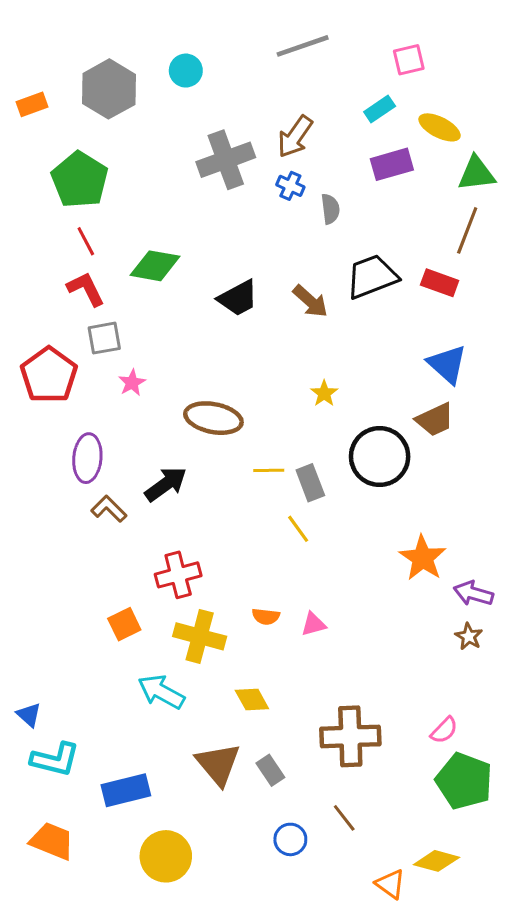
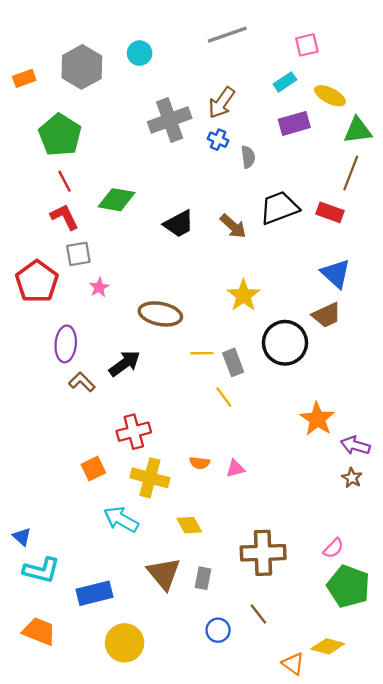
yellow star: (324, 393) -> (243, 295), size x1.6
gray rectangle: (270, 770) -> (203, 578), turned 45

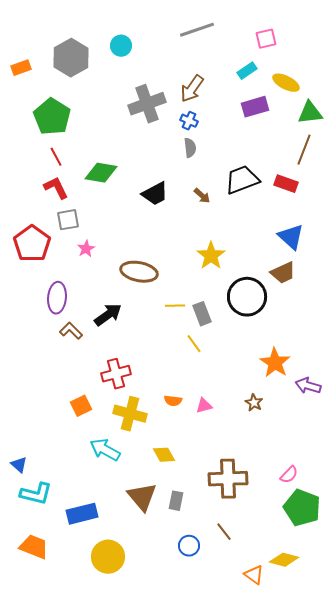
gray semicircle: (248, 157) -> (190, 148), moved
brown arrow: (233, 226) -> (202, 196), size x0.7
brown star: (352, 478) -> (254, 403), moved

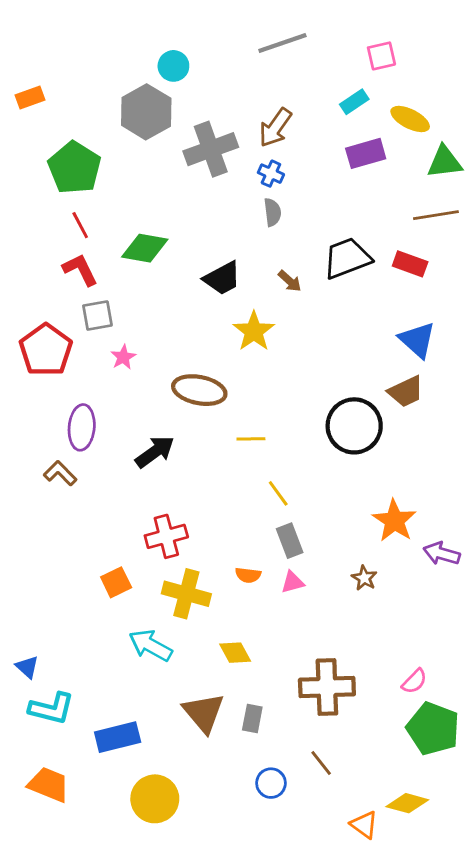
gray hexagon: (71, 58) -> (146, 112), moved
brown line: (304, 150) -> (436, 215), turned 60
yellow star: (211, 256) -> (254, 331), moved
gray rectangle: (202, 314) -> (290, 541), moved
brown L-shape: (71, 331) -> (60, 473), moved

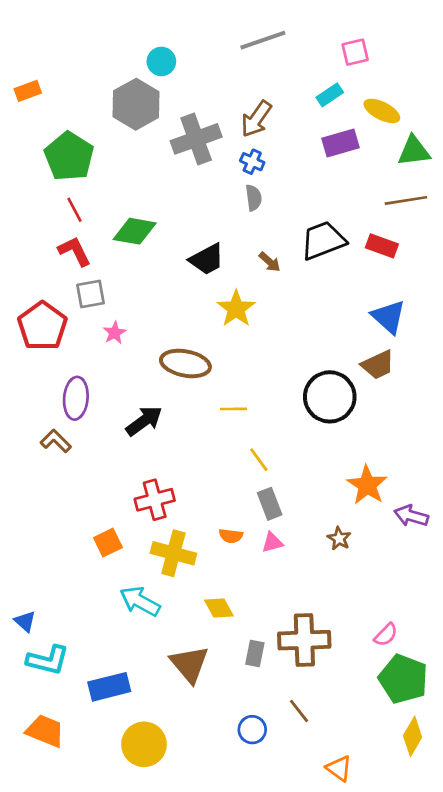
gray rectangle: (252, 719) -> (255, 653), moved
yellow diamond: (407, 803) -> (413, 736), moved, turned -75

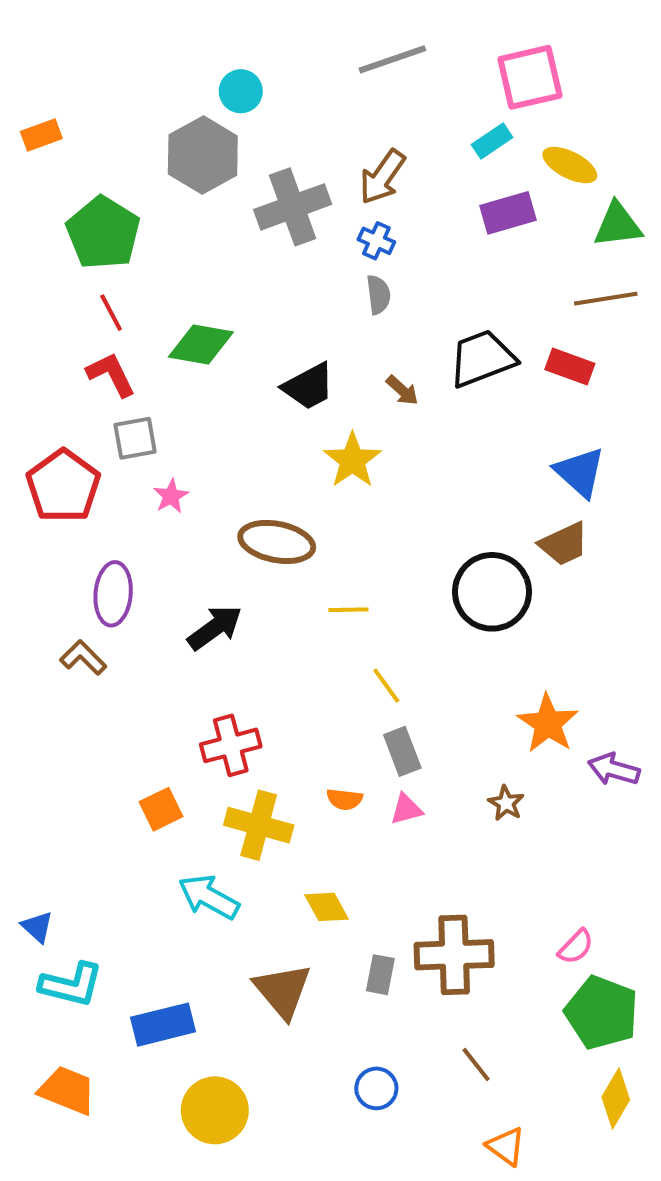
pink square: (355, 52) -> (530, 77), size x1.6
brown line: (299, 711) -> (476, 1064), moved

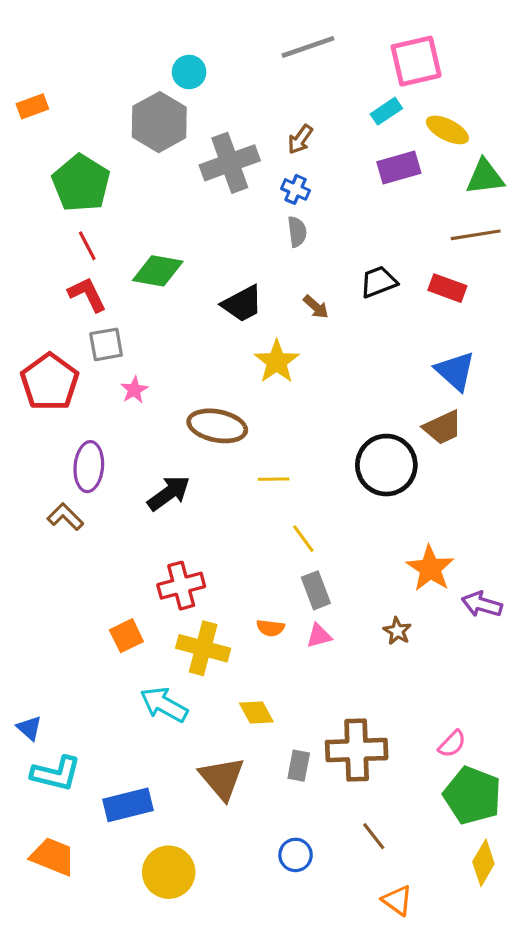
brown arrow: (382, 177) -> (300, 139), size x0.7
black trapezoid: (482, 358) -> (379, 282), size x0.7

